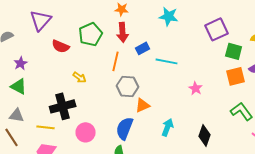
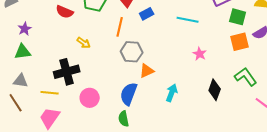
cyan line: (167, 61) -> (188, 20), moved
green triangle: (19, 86) -> (23, 52), turned -36
black diamond: (205, 135) -> (215, 90), moved

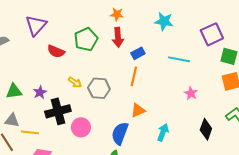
orange line: (120, 27) -> (134, 76), moved
purple star: (25, 29) -> (40, 92), moved
gray hexagon: (132, 52) -> (99, 88), moved
yellow line: (50, 93) -> (30, 132), moved
pink circle: (90, 98) -> (81, 127), moved

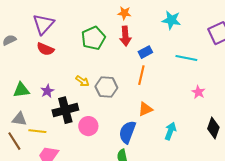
red semicircle: (56, 51) -> (45, 49), moved

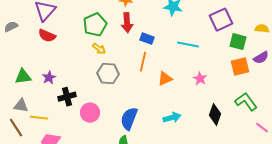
blue rectangle: (145, 52) -> (147, 39), turned 48
yellow arrow: (82, 81) -> (99, 49), moved
orange triangle: (145, 109) -> (165, 79), moved
black cross: (65, 110) -> (67, 97), size x0.7
cyan arrow: (170, 131) -> (172, 118), turned 54

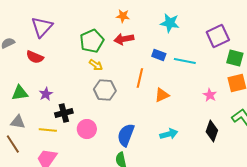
red arrow: (127, 23) -> (124, 39), turned 84
red semicircle: (47, 36) -> (35, 57), moved
blue rectangle: (147, 39) -> (159, 55), moved
pink star: (200, 79) -> (210, 95), moved
yellow line: (39, 118) -> (48, 130), moved

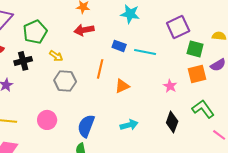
green pentagon: (92, 41) -> (35, 32), moved
black cross: (64, 113) -> (23, 61), moved

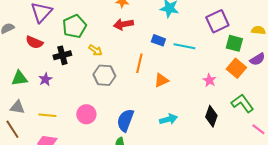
orange square: (197, 74) -> (236, 68), turned -36

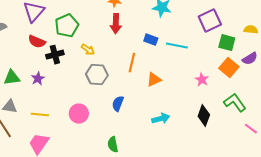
red arrow: (123, 24) -> (116, 24), turned -78
red semicircle: (34, 42) -> (37, 42), moved
blue semicircle: (125, 120) -> (118, 104), moved, size x0.7

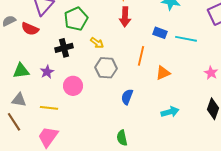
red semicircle: (37, 42) -> (30, 29), moved
pink circle: (79, 114) -> (73, 86), moved

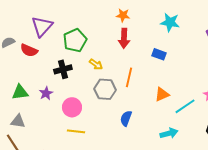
cyan line: (186, 39) -> (185, 106), moved, turned -45
orange line: (141, 56) -> (129, 77), moved
yellow line: (49, 108) -> (76, 131), moved

